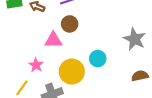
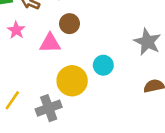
pink star: (36, 65) -> (16, 30), moved

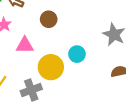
pink triangle: (50, 43) -> (25, 45), moved

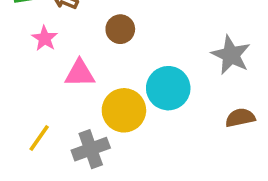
cyan circle: (77, 54) -> (168, 88), size x1.5

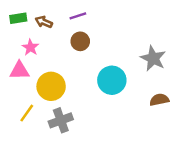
pink triangle: (80, 73) -> (19, 71), moved
yellow circle: (124, 110) -> (51, 86), moved

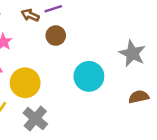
brown arrow: (44, 22) -> (30, 15), moved
gray cross: (61, 120) -> (35, 119), turned -30

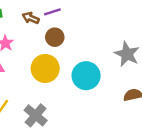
yellow circle: (25, 83) -> (45, 68), moved

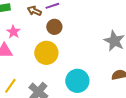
cyan circle: (86, 76) -> (77, 81), moved

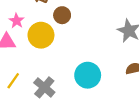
yellow circle: (46, 53) -> (41, 35), moved

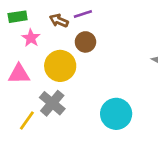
pink star: (17, 21) -> (31, 38), moved
gray cross: (44, 87) -> (52, 103), moved

